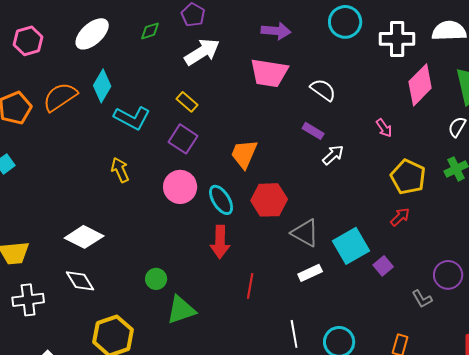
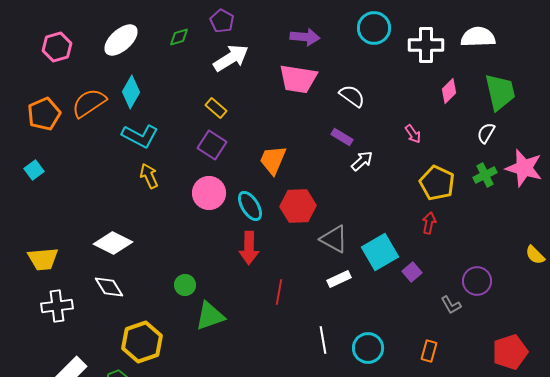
pink diamond: (420, 85) -> (449, 91), size x0.6
cyan L-shape: (132, 118) -> (140, 136), moved
red arrow: (400, 217) -> (429, 223), turned -35

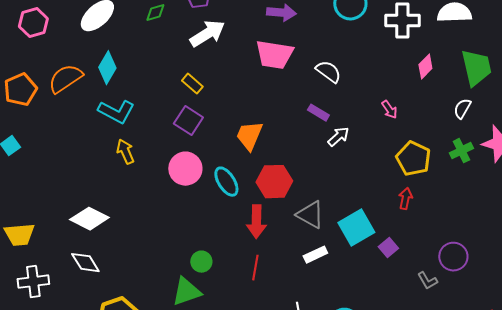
red arrow: (249, 248) -> (256, 222), moved
green circle: (185, 285) -> (201, 262), moved

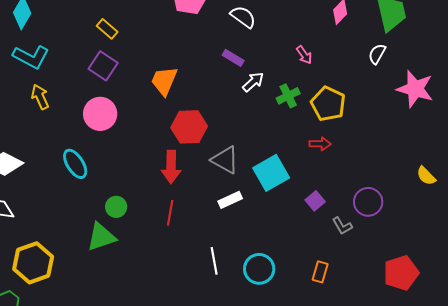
green cross: (461, 151) -> (288, 96), moved
cyan ellipse: (226, 182) -> (75, 164), moved
red arrow: (405, 199) -> (320, 144), turned 80
purple square: (388, 248) -> (315, 201), moved

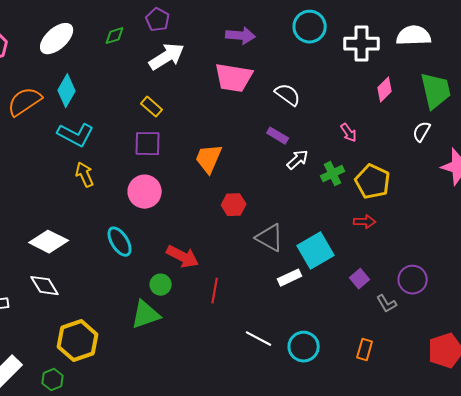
purple square: (103, 66) -> (148, 144), turned -32
red hexagon: (189, 127) -> (234, 205), size x0.7
red arrow: (171, 167) -> (183, 257), moved, turned -64
white rectangle: (230, 200) -> (290, 278), moved
white line: (214, 261) -> (259, 339), turned -52

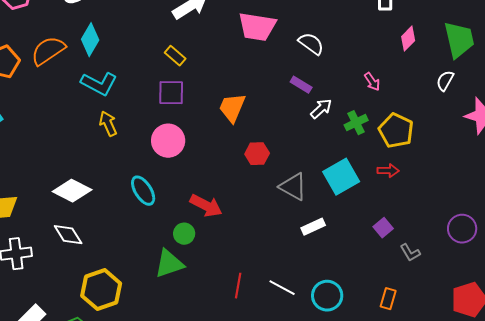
cyan square: (316, 251) -> (341, 177), moved
purple circle: (413, 280) -> (462, 229), moved
red line: (215, 291) -> (238, 286), moved

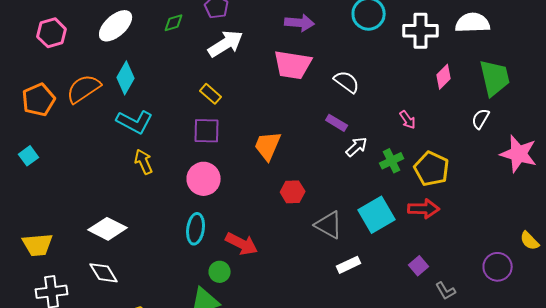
red arrow: (388, 171) -> (424, 209), size x1.4
cyan ellipse: (143, 191) -> (196, 229), moved, turned 40

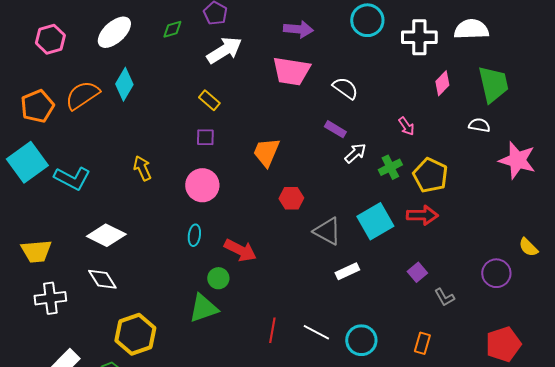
white semicircle: (481, 119) -> (479, 125), turned 70
cyan L-shape: (135, 122) -> (72, 178), moved
purple square: (207, 131) -> (205, 137), size x0.7
cyan square: (29, 156) -> (27, 162), size x2.0
cyan ellipse: (196, 229) -> (194, 235), size x0.7

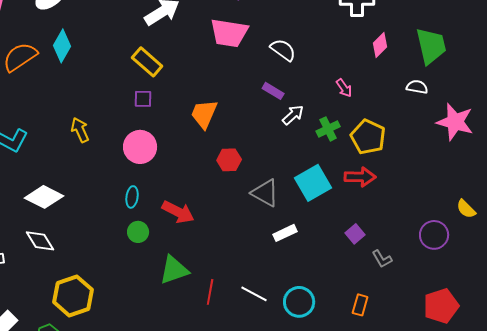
yellow rectangle: (209, 100) -> (147, 62), size x1.4
green circle: (218, 278) -> (138, 232), moved
green triangle: (203, 308) -> (174, 270), moved

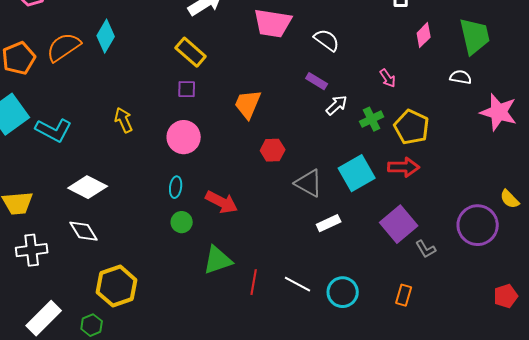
purple square: (355, 234) -> (399, 224), size x1.8
purple circle: (434, 235) -> (478, 225), size x1.4
red pentagon: (441, 306) -> (506, 296), moved, size x0.7

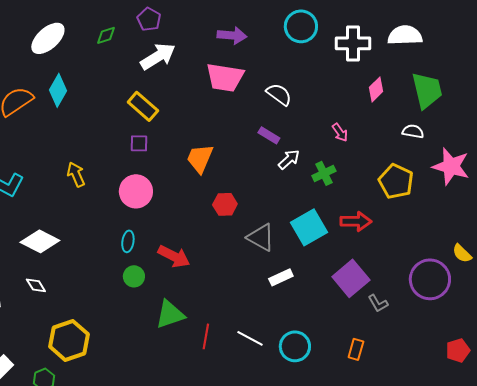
yellow pentagon: (412, 127) -> (396, 181), moved
white diamond: (84, 231) -> (36, 285), size x0.7

